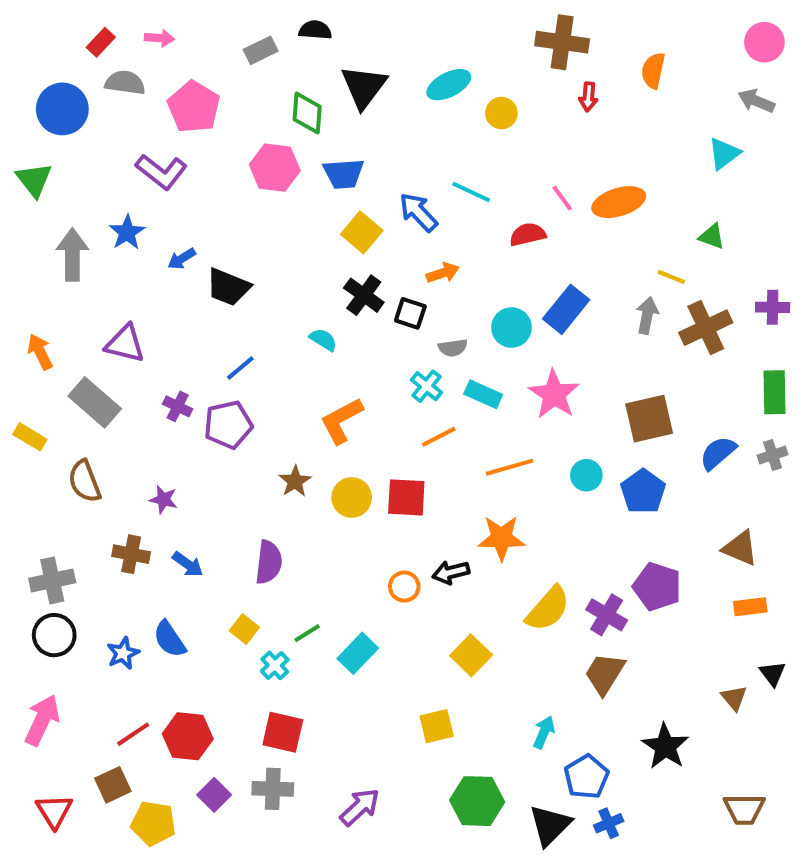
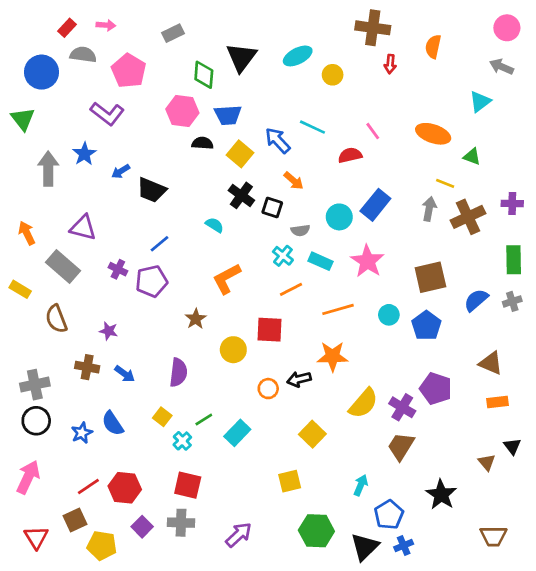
black semicircle: (315, 30) -> (202, 143), moved
orange ellipse: (619, 202) -> (433, 134), moved, turned 36
orange arrow: (443, 273) -> (294, 181), turned 60
yellow circle: (352, 497) -> (233, 350), moved

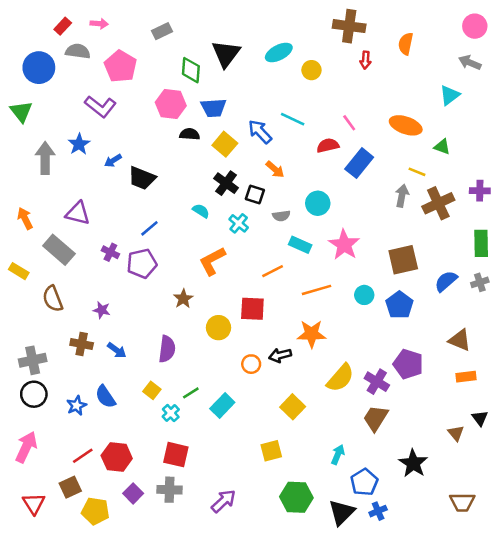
blue rectangle: (375, 205) -> (359, 163), moved
cyan cross: (283, 256) -> (239, 223), moved

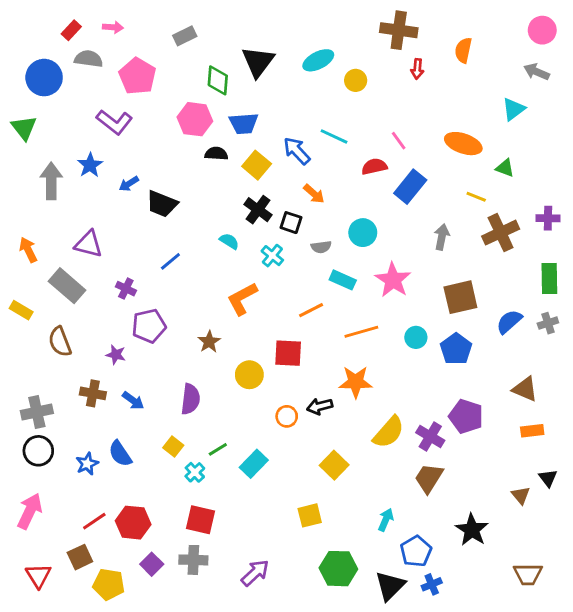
gray arrow: (402, 196) -> (442, 237), moved
purple pentagon: (142, 264) -> (149, 326), moved

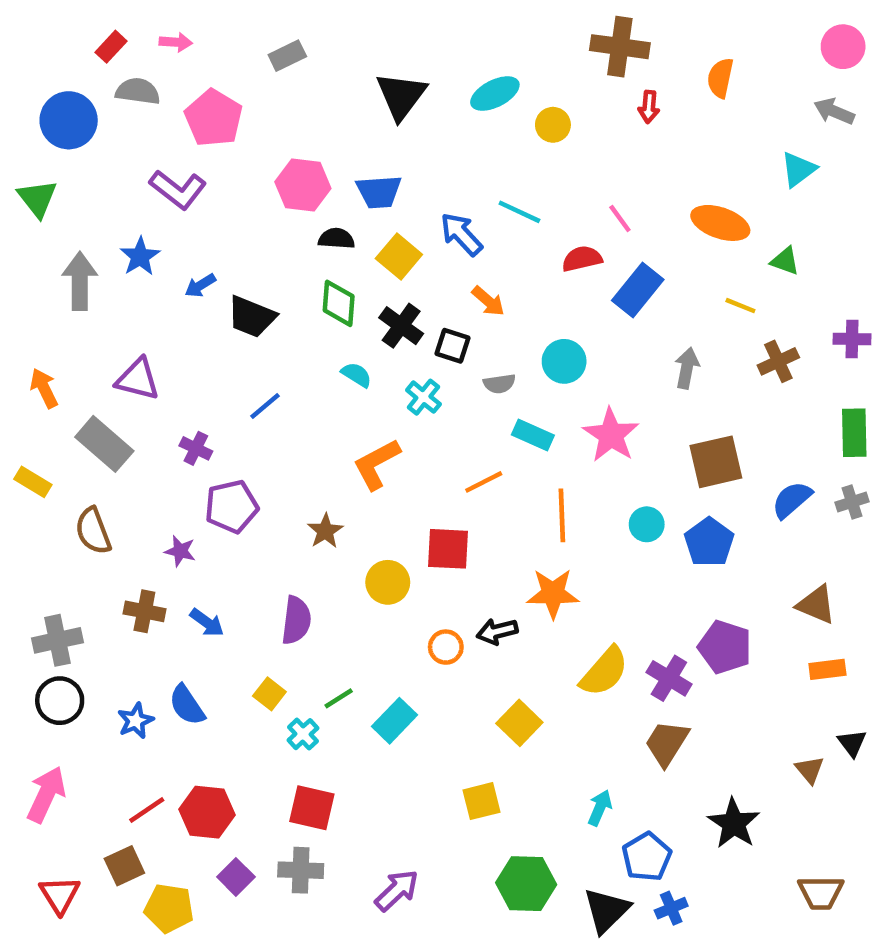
green diamond: (218, 80) -> (339, 303), moved
brown cross: (501, 233) -> (778, 361), size x0.7
orange line: (361, 332) -> (562, 515), turned -76

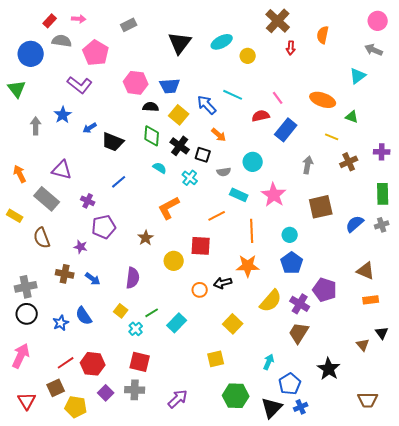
brown cross: (620, 47) -> (278, 21), turned 35
gray arrow: (80, 281) -> (36, 126), size x0.7
blue pentagon: (709, 542) -> (292, 263), moved

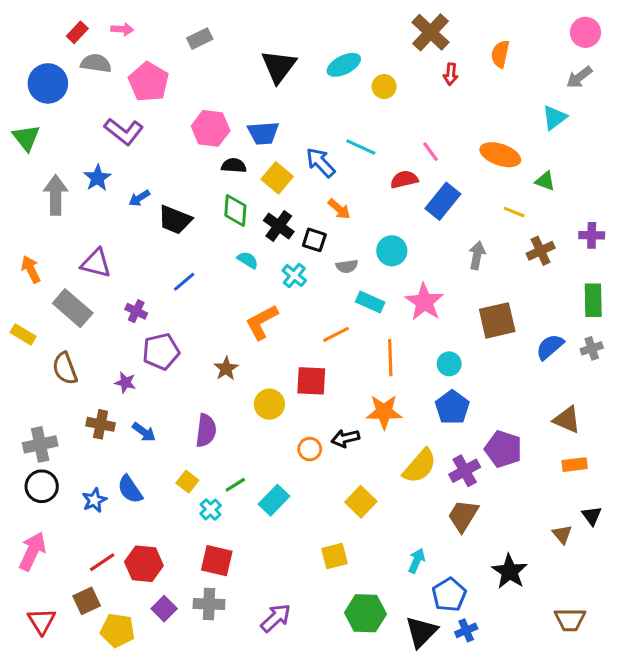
gray arrow: (374, 50) -> (579, 77), turned -60
gray arrow: (36, 126) -> (56, 195), size x1.4
purple cross: (300, 304) -> (465, 471), turned 30

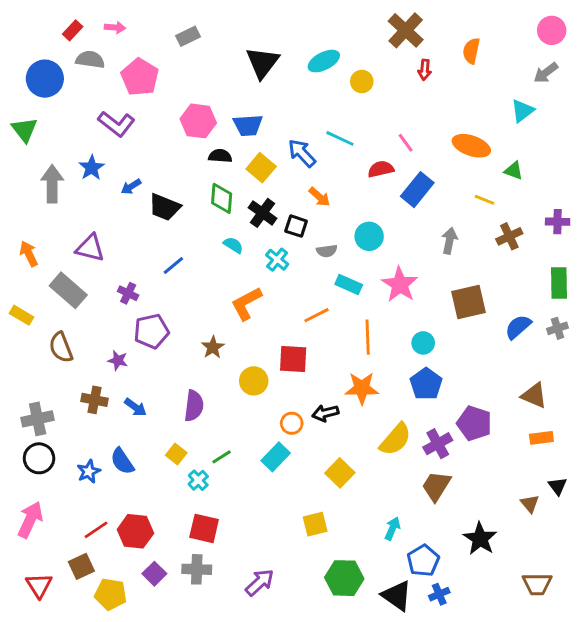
cyan rectangle: (274, 500) -> (276, 457), moved
black triangle: (421, 632) -> (397, 596), turned -40

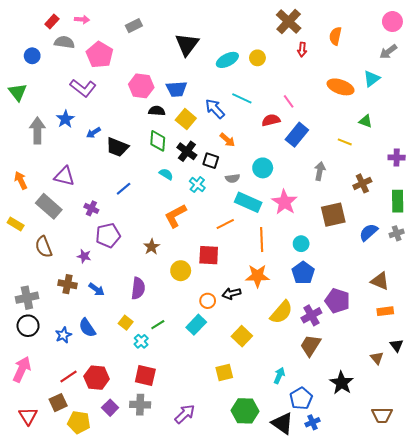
cyan ellipse: (324, 61) -> (227, 60), moved
blue circle: (45, 79) -> (32, 56), size x0.6
orange ellipse: (471, 146) -> (341, 87), moved
brown cross: (509, 236) -> (362, 183), moved
cyan rectangle: (349, 285) -> (248, 202), size x1.4

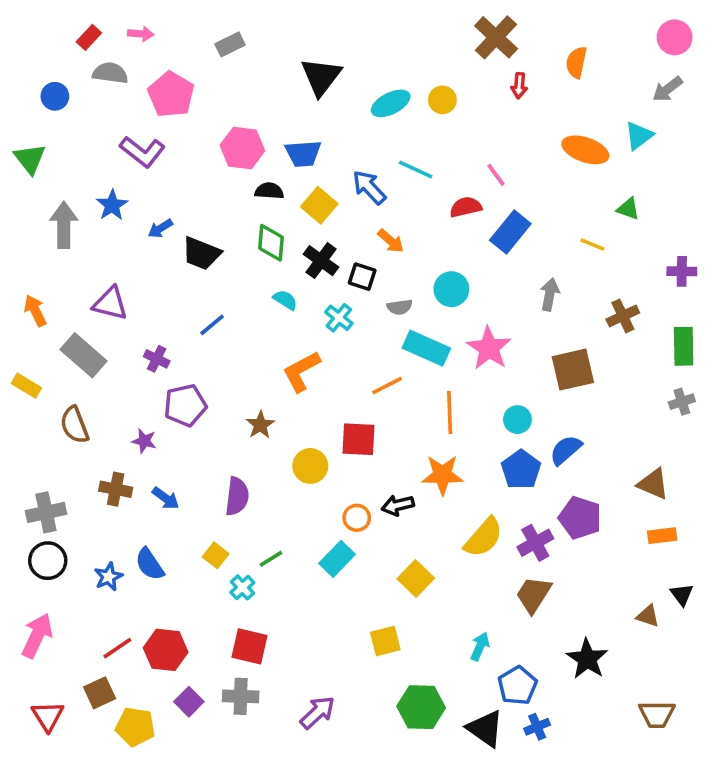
blue semicircle: (369, 232) -> (566, 450), moved
brown triangle: (377, 358) -> (648, 616), turned -32

